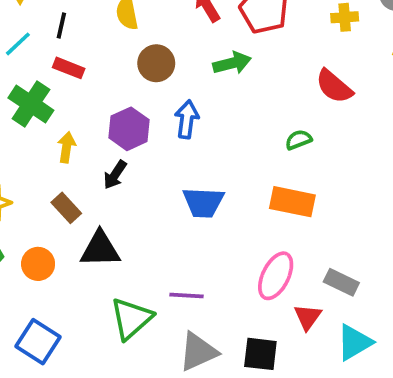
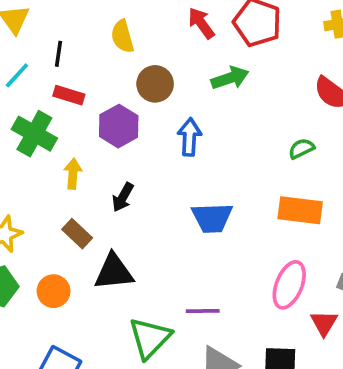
purple hexagon: (129, 129) -> (119, 126), moved

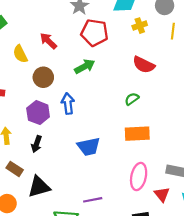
red arrow: (201, 23) -> (48, 41), moved
purple hexagon: (119, 126) -> (38, 113), moved

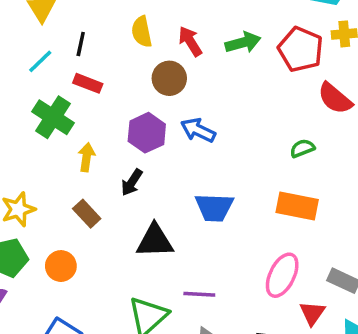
red pentagon: (94, 33) -> (301, 49), moved
red arrow: (48, 41) -> (190, 41), moved
green arrow: (85, 66) -> (243, 43), moved
blue arrow: (68, 104) -> (198, 130), turned -72
black triangle: (39, 187) -> (155, 241), moved

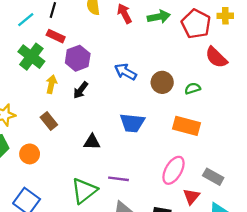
brown circle: (169, 78) -> (162, 82), moved
purple hexagon: (147, 133) -> (78, 58), moved
black arrow: (132, 182) -> (81, 90), moved
black triangle: (155, 241) -> (92, 142), size x0.7

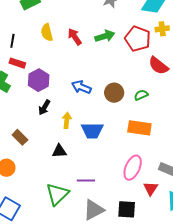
yellow arrow: (51, 84) -> (67, 120), moved

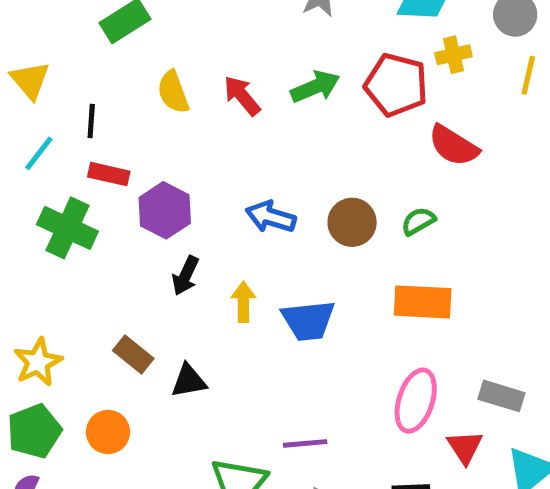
black triangle: (59, 151) -> (189, 381), moved

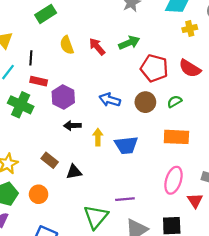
red pentagon: (396, 85) -> (154, 68), moved
black arrow: (185, 276) -> (72, 126), turned 63

